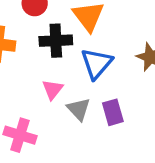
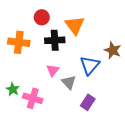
blue triangle: (97, 63) -> (90, 65), moved
purple rectangle: (113, 112) -> (88, 102), moved, turned 49

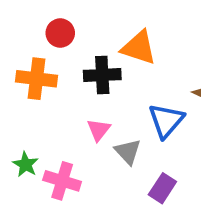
red circle: (42, 17) -> (60, 33), moved
orange triangle: (75, 25) -> (139, 48), turned -35

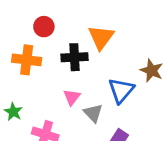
orange triangle: (139, 48) -> (101, 37), turned 48
green star: (26, 164) -> (13, 112), moved

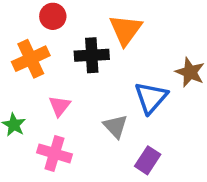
orange cross: (27, 60) -> (31, 59), turned -32
pink triangle: (72, 97) -> (60, 106), moved

